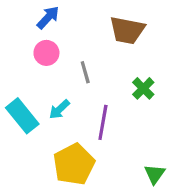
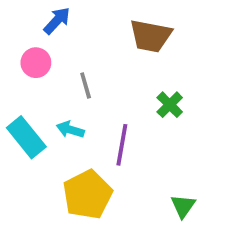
pink circle: (46, 53) -> (36, 63), moved
gray line: (85, 72) -> (86, 86), moved
cyan arrow: (59, 109) -> (70, 130), turned 60

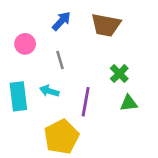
blue arrow: (57, 21) -> (61, 21), moved
cyan rectangle: (26, 137) -> (18, 96), turned 32
green triangle: (183, 206) -> (129, 103), moved, turned 48

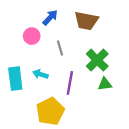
pink circle: (25, 44) -> (32, 36), moved
gray line: (60, 60) -> (60, 48), moved
green cross: (119, 74) -> (97, 60), size x1.5

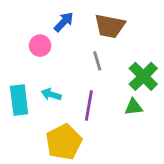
gray line: (60, 48) -> (97, 61), moved
green cross: (97, 60) -> (143, 76), moved

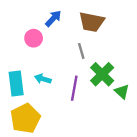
green cross: (143, 76) -> (102, 74), moved
green triangle: (134, 107) -> (122, 92), moved, turned 49
yellow pentagon: (64, 142) -> (25, 118), moved

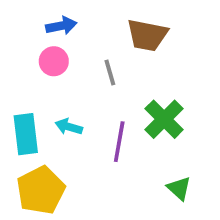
blue arrow: (53, 18) -> (61, 26), moved, turned 36
gray line: (81, 51) -> (110, 72), moved
green triangle: (122, 92) -> (179, 188), moved

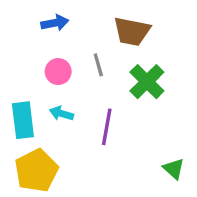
pink circle: (54, 61) -> (58, 72), moved
green cross: (164, 119) -> (147, 82), moved
green triangle: (179, 188) -> (174, 169), moved

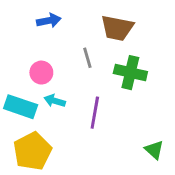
pink circle: (58, 72) -> (41, 73), moved
green cross: (147, 82) -> (130, 73), turned -32
cyan rectangle: (23, 120) -> (21, 107), turned -64

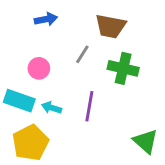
gray line: (87, 58) -> (82, 54), turned 48
cyan arrow: (55, 101) -> (52, 108), moved
green triangle: (154, 150) -> (146, 141), size x1.4

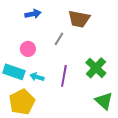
green cross: (123, 68) -> (96, 68), moved, turned 30

